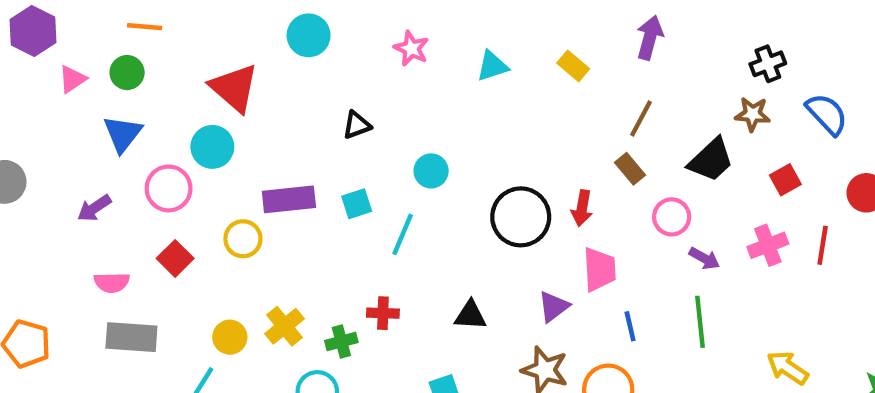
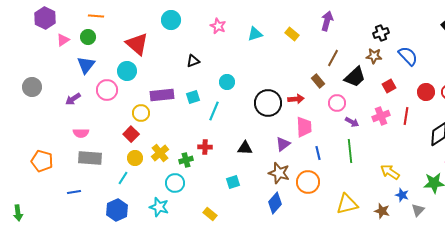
brown line: (641, 118) -> (333, 58), moved
red arrow: (582, 208) -> (296, 99), turned -105
red square: (175, 258) -> (131, 134), moved

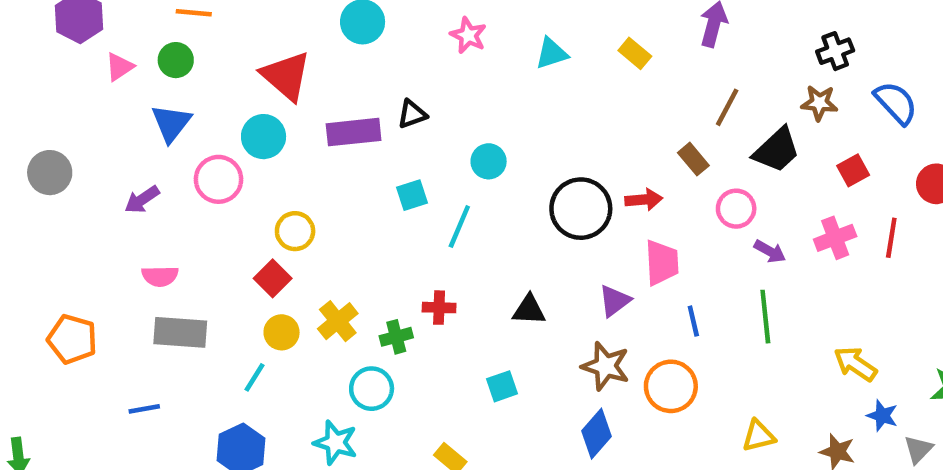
purple rectangle: (162, 95) -> (354, 132), moved
yellow triangle: (347, 204) -> (759, 436), size x0.7

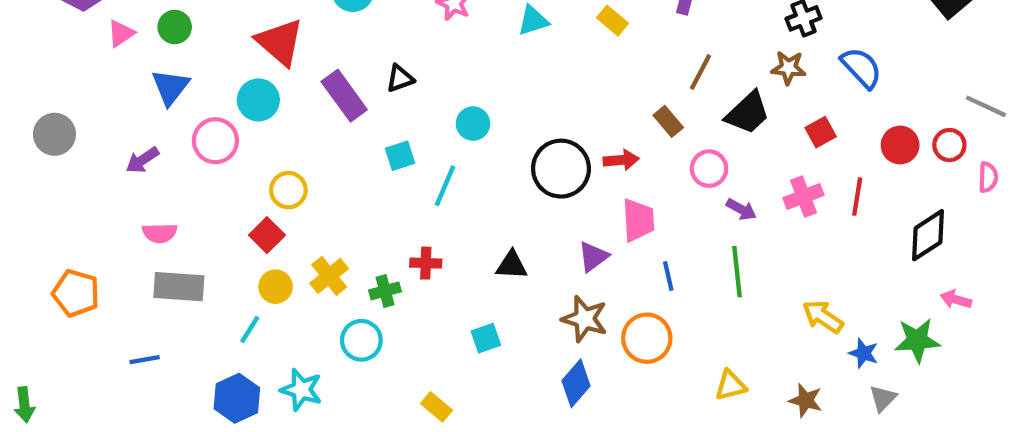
purple rectangle: (354, 132) -> (344, 96), turned 60
blue star: (882, 416) -> (864, 353), moved
cyan star: (336, 443) -> (301, 390), moved

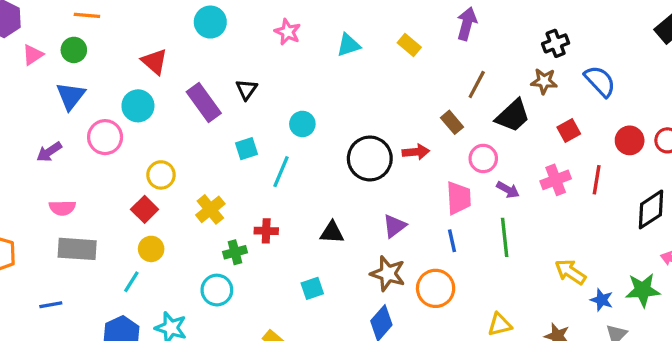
red triangle: (280, 42) -> (154, 61), size x0.7
black triangle: (400, 78) -> (246, 89), turned -35
pink trapezoid: (638, 220) -> (459, 198), moved
yellow cross: (329, 276) -> (210, 209), moved

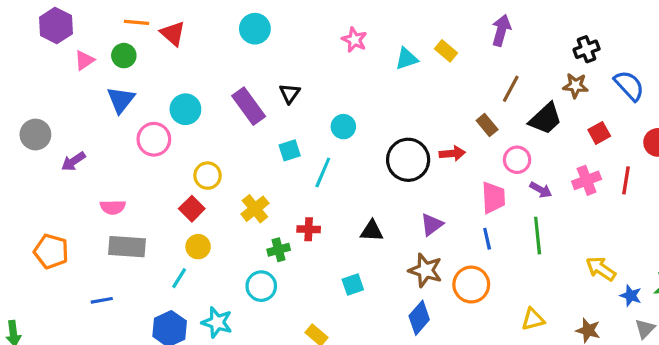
pink star: (288, 32) -> (354, 40), moved
cyan triangle: (348, 45) -> (407, 59), moved
red triangle: (154, 61) -> (173, 33), moved
purple arrow: (49, 152) -> (73, 161), moved

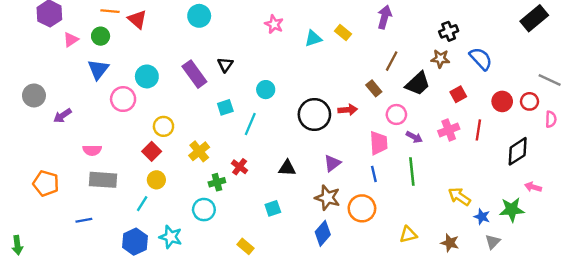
red cross: (309, 229) -> (240, 167), turned 35

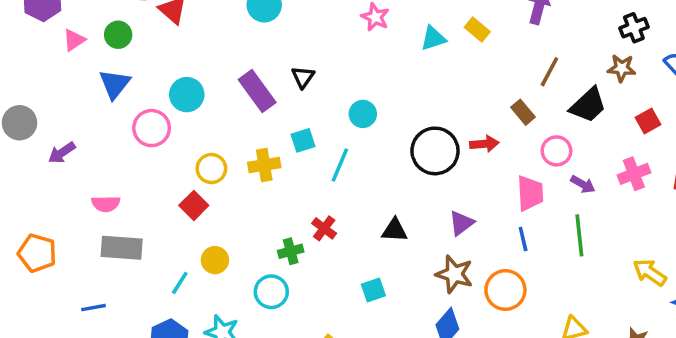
yellow cross: (199, 151) -> (264, 165), moved, turned 30
yellow circle: (156, 180) -> (215, 260), moved

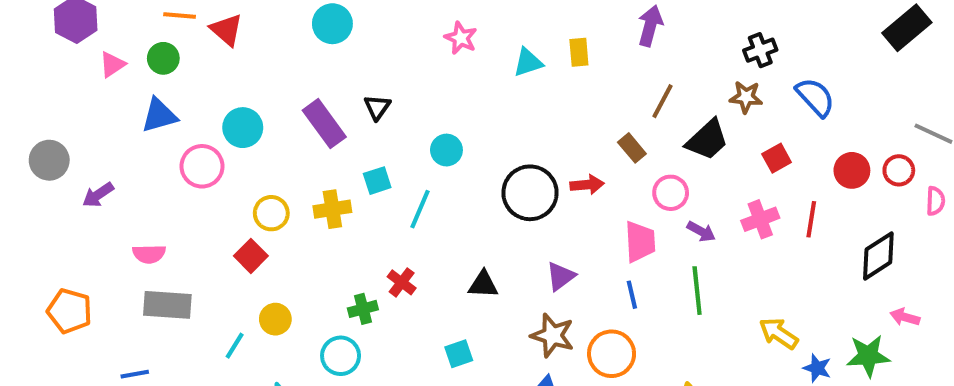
yellow rectangle: (477, 29) -> (579, 52), turned 45
blue triangle: (115, 84) -> (159, 115), turned 36

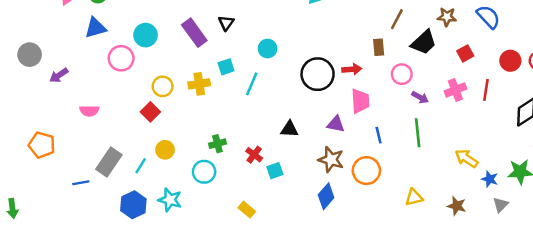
brown rectangle: (632, 148) -> (379, 47), turned 35
pink trapezoid: (640, 242) -> (360, 101), moved
purple triangle: (561, 276) -> (336, 124), turned 48
red cross: (402, 282) -> (254, 155), moved
gray rectangle: (167, 305) -> (109, 162), moved, turned -60

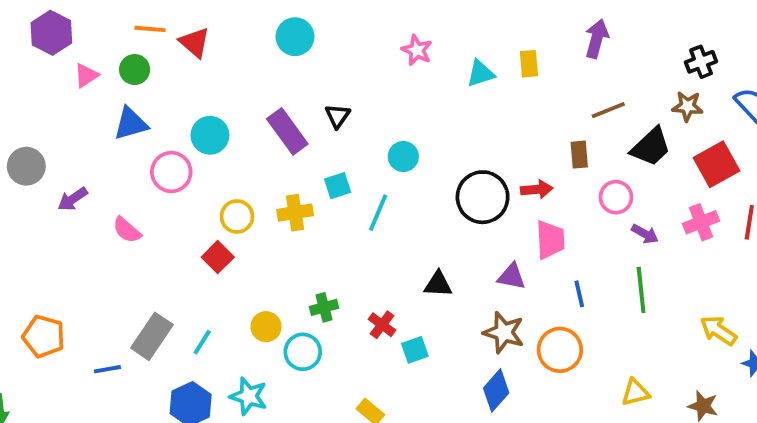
brown line: (397, 19) -> (608, 110), turned 40
red square: (465, 53) -> (716, 164), size x1.6
pink semicircle: (89, 111) -> (127, 230), moved, turned 42
orange pentagon: (42, 145) -> (44, 336), moved
yellow circle: (165, 150) -> (266, 327), moved

